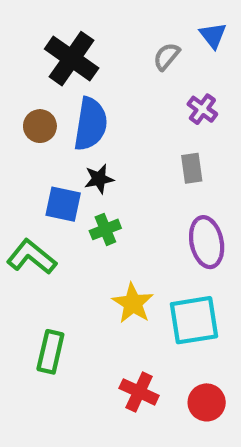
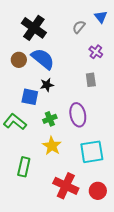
blue semicircle: (91, 124) -> (43, 59), turned -60
green cross: (105, 229) -> (50, 119), moved
purple ellipse: (207, 242) -> (78, 115), moved
yellow star: (133, 303) -> (52, 146), moved
red cross: (139, 392) -> (66, 186), size x1.4

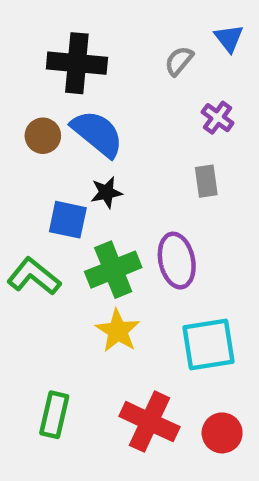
black cross: (34, 28) -> (77, 63), turned -30
green cross: (50, 119) -> (113, 270), size x1.6
green rectangle: (24, 167) -> (54, 415), moved

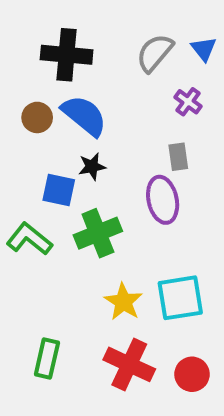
blue triangle: (229, 38) -> (204, 49), moved
gray semicircle: (179, 61) -> (155, 53), size x1.5
purple ellipse: (177, 261) -> (163, 200), moved
yellow star: (118, 331) -> (123, 302), moved

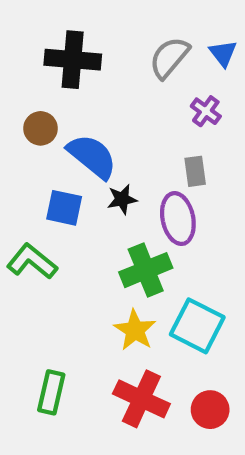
blue semicircle: (84, 116) -> (92, 156), moved
black star: (92, 166) -> (122, 199), moved
green cross: (98, 233) -> (146, 270), moved
cyan square: (180, 298) -> (197, 326), turned 36

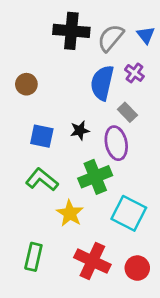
black cross: (73, 60) -> (71, 31), moved
blue semicircle: (92, 156) -> (102, 83), moved, turned -116
gray rectangle: (195, 171) -> (127, 112), turned -36
green L-shape: (32, 261) -> (42, 180), moved
yellow star: (135, 330) -> (70, 213), moved

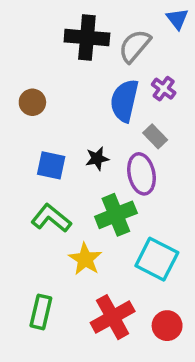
blue triangle: (146, 35) -> (177, 19), moved
red cross: (92, 261) -> (113, 317), turned 36

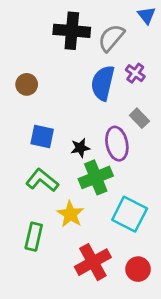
gray rectangle: (155, 136) -> (139, 118), moved
black star: (97, 159) -> (80, 148), moved
green rectangle: (41, 312) -> (34, 237), moved

